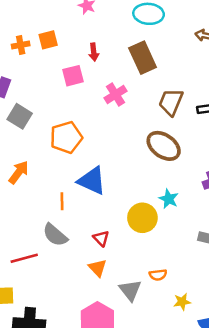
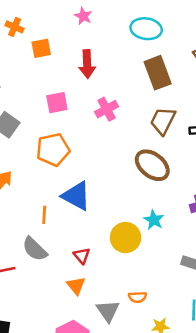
orange cross: (21, 45) -> (15, 27), moved, turned 30
red arrow: (94, 52) -> (87, 64), size x1.5
brown rectangle: (143, 58) -> (158, 73), moved
pink square: (73, 76) -> (57, 103), moved

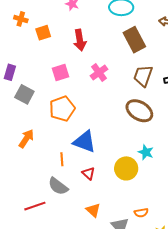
red triangle: (82, 256) -> (88, 173), moved

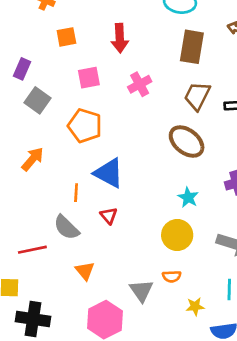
orange square: (43, 33) -> (66, 37), moved
brown rectangle: (134, 40) -> (192, 47), turned 30
orange pentagon: (62, 109) -> (85, 126), turned 30
yellow circle: (126, 168) -> (177, 235), moved
orange triangle: (93, 210) -> (85, 271), moved

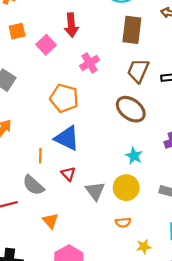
orange square: (66, 37) -> (17, 31), moved
pink square: (89, 78) -> (46, 45), moved, turned -30
orange pentagon: (85, 126) -> (64, 98), moved
gray triangle: (141, 291) -> (95, 191), moved

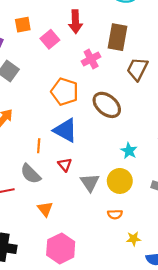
brown rectangle: (132, 30) -> (118, 37), moved
brown ellipse: (131, 109) -> (107, 105), moved

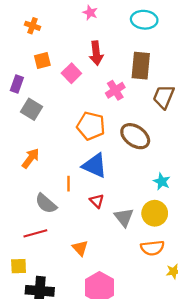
gray semicircle: (31, 174) -> (46, 204), moved
orange semicircle: (115, 214) -> (152, 248), size x1.5

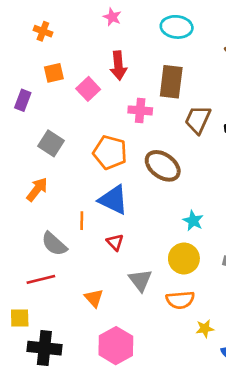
pink cross: (115, 90) -> (140, 110), turned 36
gray square: (31, 109) -> (51, 143), moved
gray triangle: (124, 217) -> (140, 280), moved

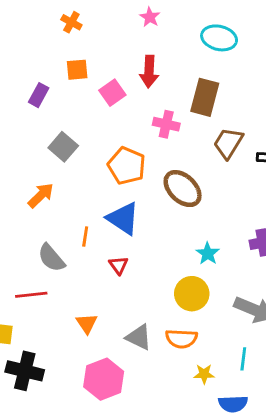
gray triangle: (140, 280) -> (139, 337), moved, turned -35

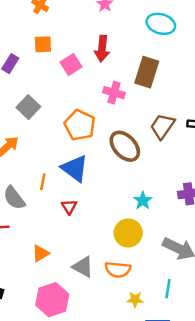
brown trapezoid: (228, 143) -> (162, 126), moved
orange triangle: (87, 323) -> (41, 253), turned 30

